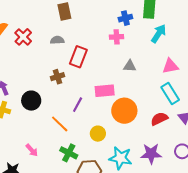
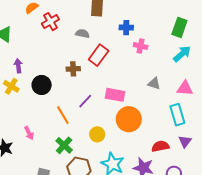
blue cross: (125, 18) -> (126, 28), moved
gray triangle: (130, 66) -> (154, 83), moved
red semicircle: (159, 119) -> (160, 146), moved

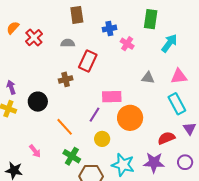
green rectangle: (179, 27) -> (151, 19), moved
pink cross: (141, 46) -> (127, 44), turned 32
purple line: (85, 101) -> (94, 115), moved

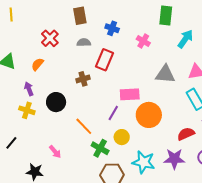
brown rectangle: (77, 15) -> (80, 16), moved
orange semicircle: (13, 28) -> (37, 64), moved
blue cross: (109, 29) -> (112, 28), moved, turned 32
gray triangle: (148, 78) -> (165, 74), size x1.5
green cross: (72, 156) -> (100, 148), moved

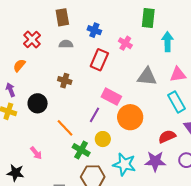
cyan arrow: (185, 39) -> (167, 42), turned -36
red rectangle: (104, 60) -> (99, 60), moved
brown cross: (83, 79) -> (65, 81), turned 32
pink rectangle: (130, 94) -> (111, 97), turned 30

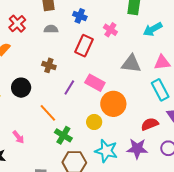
cyan arrow: (167, 42) -> (153, 29), turned -120
purple line: (95, 115) -> (69, 87), moved
yellow circle: (103, 139) -> (94, 122), moved

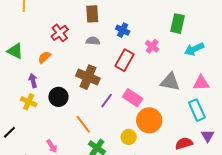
brown cross: (49, 65) -> (88, 77), size x1.6

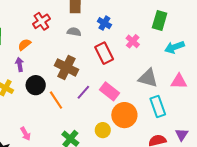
red rectangle: (124, 60) -> (104, 53), turned -60
purple arrow: (33, 81) -> (20, 64), moved
cyan rectangle: (197, 110) -> (158, 106), moved
orange line: (83, 124) -> (56, 100), moved

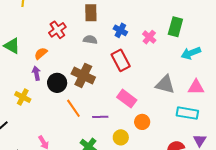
pink cross: (133, 41) -> (149, 37), moved
black circle: (36, 85) -> (57, 83), moved
purple line: (83, 92) -> (100, 117), moved, turned 49
cyan rectangle: (158, 106) -> (187, 113), moved, turned -60
orange circle: (124, 115) -> (142, 122), size x0.6

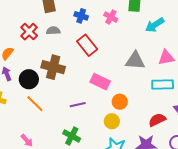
red cross: (57, 30) -> (29, 32), moved
orange line: (73, 108) -> (35, 104), moved
yellow circle: (121, 137) -> (112, 121), moved

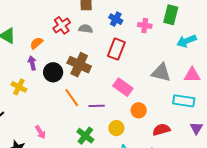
pink cross: (111, 17) -> (145, 25), turned -32
red rectangle: (87, 45) -> (116, 49), turned 50
orange line: (35, 104) -> (72, 98), moved
red semicircle: (157, 120) -> (161, 130), moved
yellow circle: (112, 121) -> (116, 128), moved

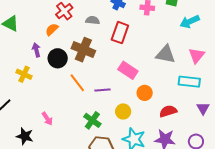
gray semicircle: (86, 29) -> (93, 20), moved
orange semicircle: (36, 43) -> (52, 29), moved
pink triangle: (192, 75) -> (197, 55), turned -48

